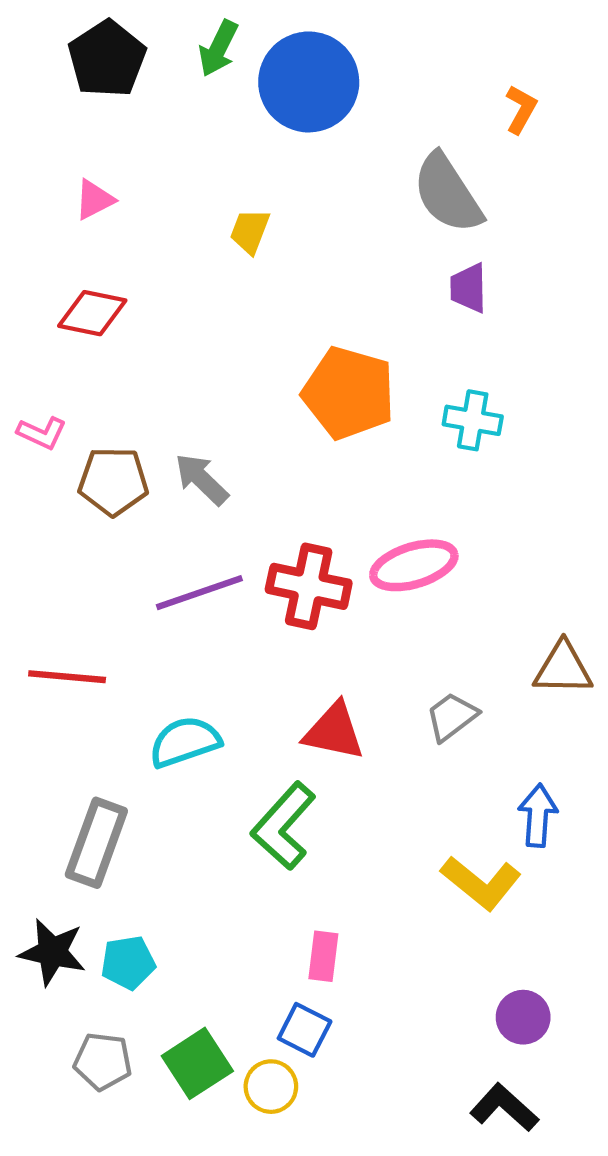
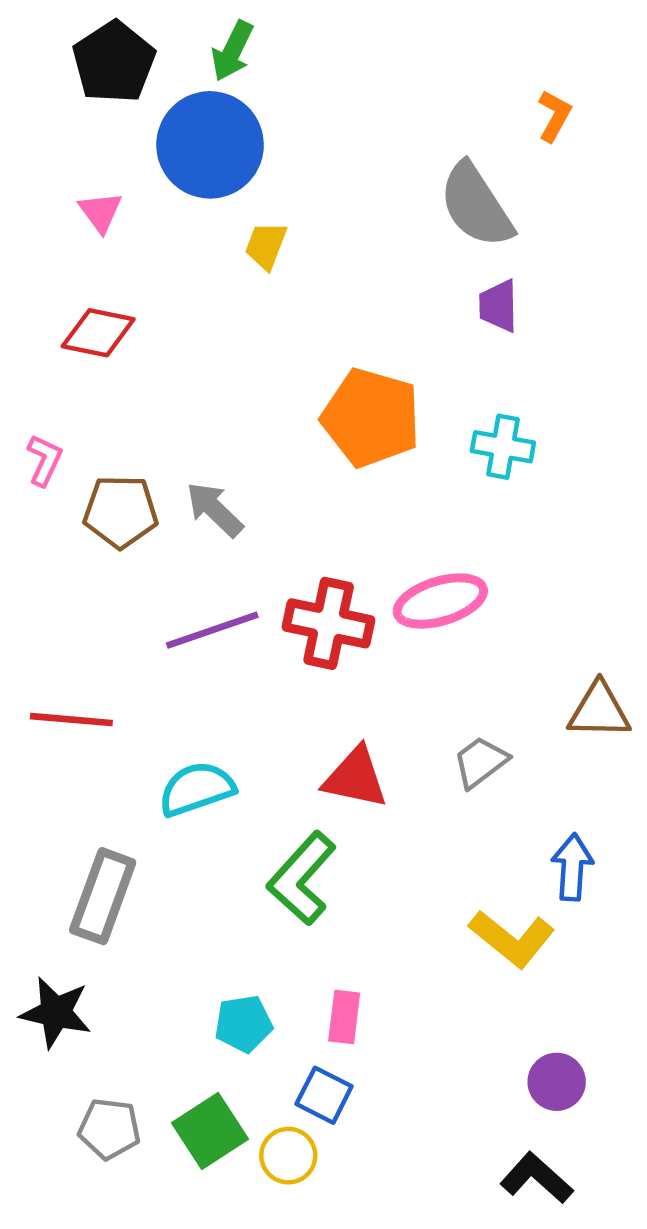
blue circle: (309, 82) -> (210, 145), moved
pink triangle: (94, 200) -> (100, 212), turned -39
pink L-shape: (42, 433) -> (45, 460), turned -90
cyan pentagon: (128, 963) -> (244, 1024), moved

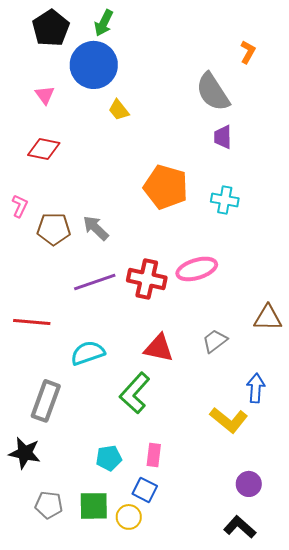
yellow trapezoid: (266, 245) -> (119, 110), turned -60
green square: (210, 1131) -> (94, 506), turned 32

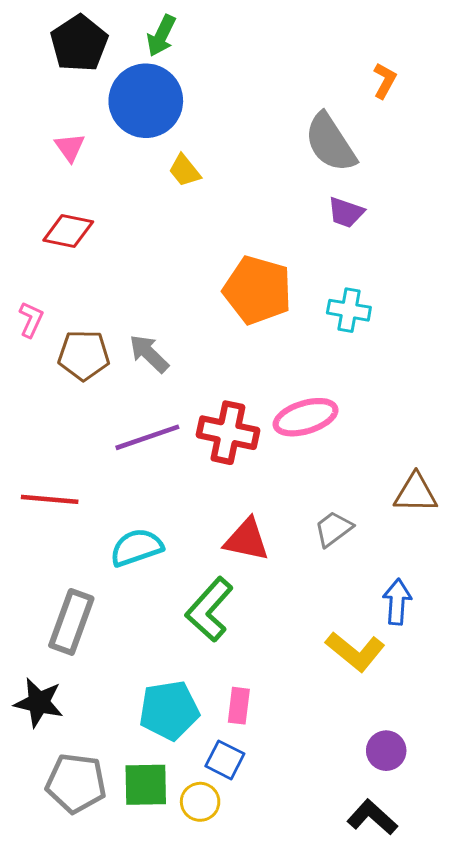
purple trapezoid: (223, 137) -> (346, 212), turned -70
cyan pentagon: (109, 458) -> (169, 710), size x1.5
gray pentagon: (49, 505) -> (76, 783), size x1.4

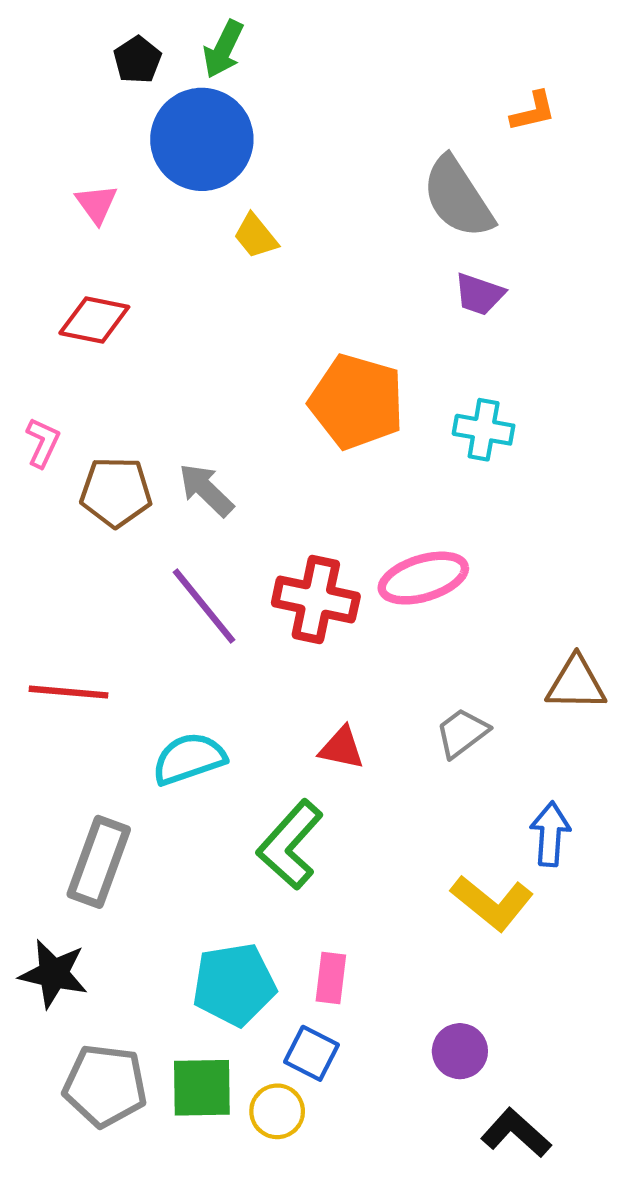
black pentagon: (79, 43) -> (137, 60), moved, size x0.6
orange L-shape: (385, 81) -> (533, 111), turned 48
purple line: (147, 437) -> (204, 606), turned 70
red triangle: (247, 540) -> (342, 748), size x0.7
purple circle: (386, 751) -> (460, 1051), moved

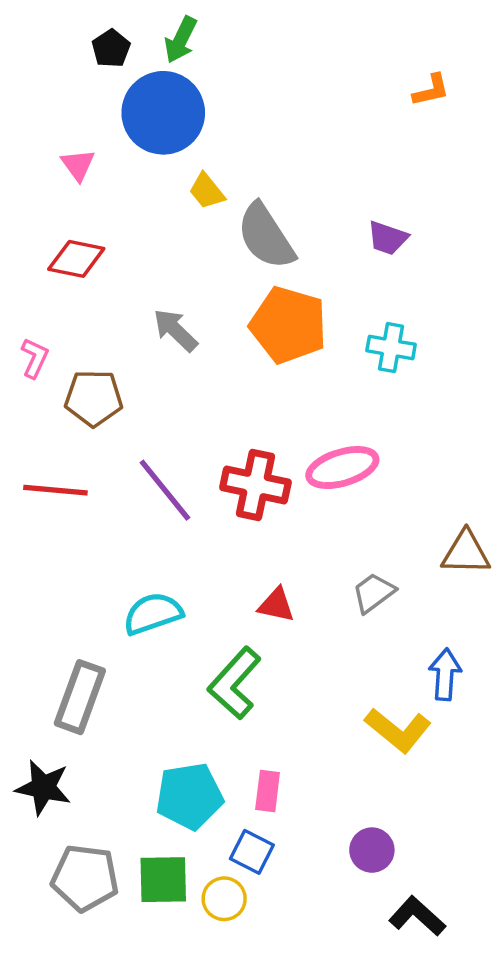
gray semicircle: (458, 197) -> (266, 236), moved
gray arrow: (206, 490) -> (175, 330), moved
red line: (69, 692) -> (55, 490), moved

